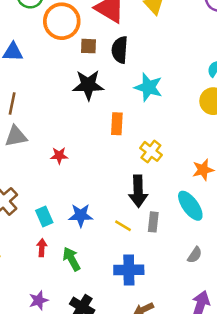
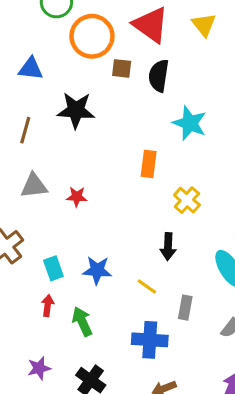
black star: (88, 85) -> (76, 110), moved
gray triangle: (16, 136) -> (34, 186), moved
black arrow: (138, 191) -> (168, 246), size x0.7
gray rectangle: (153, 222) -> (185, 308), moved

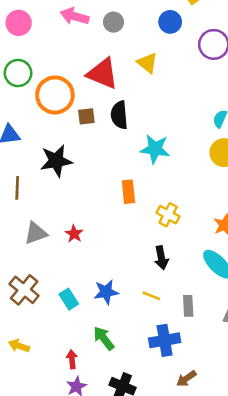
red star: (77, 197) -> (74, 234), turned -30
red arrow: (48, 306) -> (72, 359), moved

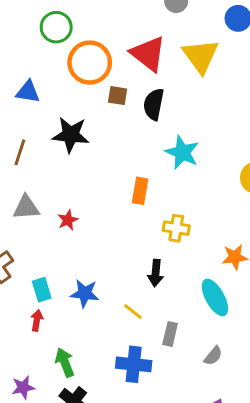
yellow triangle: (147, 63) -> (201, 56), size x1.5
yellow cross: (168, 215) -> (176, 228), turned -35
green arrow: (104, 338) -> (65, 362), moved
red arrow: (72, 359) -> (37, 320), moved

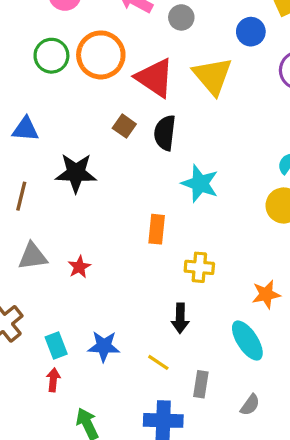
orange circle: (90, 63) -> (101, 55), moved
brown square: (118, 96) -> (124, 126), turned 30

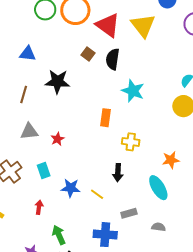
cyan rectangle: (56, 346) -> (44, 171), moved
yellow line: (158, 362) -> (97, 194), moved
gray rectangle: (201, 384) -> (129, 213), turned 63
gray semicircle: (250, 405) -> (159, 227), turned -120

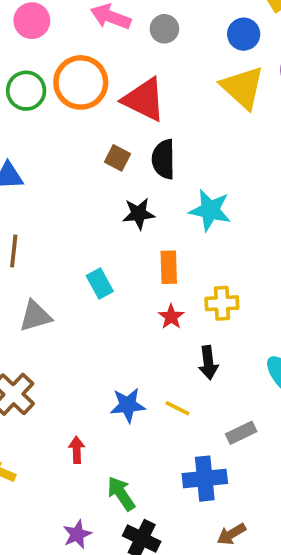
yellow triangle: (143, 26) -> (243, 87), moved
black star: (57, 82) -> (139, 214), moved, size x0.7
red star: (57, 139) -> (171, 317), moved
cyan rectangle: (44, 171) -> (100, 284), moved

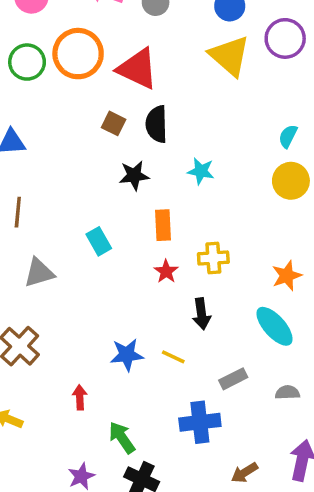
cyan star: (210, 210) -> (201, 171), size x0.7
brown arrow: (231, 534) -> (244, 473), moved

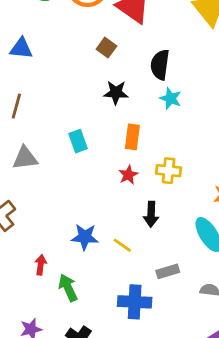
black semicircle: (157, 124) -> (160, 65), moved
green arrow: (122, 438) -> (68, 288), moved

